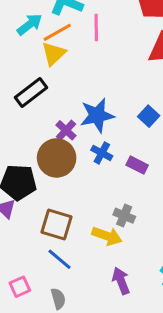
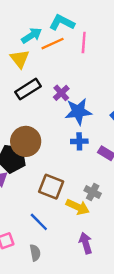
yellow triangle: (54, 54) -> (20, 59), moved, turned -30
purple cross: (66, 130) -> (61, 93), moved
blue cross: (102, 153) -> (79, 141), turned -35
brown circle: (57, 158) -> (26, 141), moved
brown square: (56, 225) -> (51, 187), moved

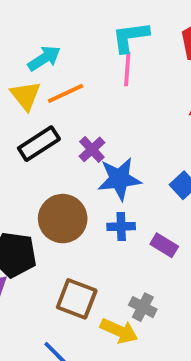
cyan L-shape: (62, 23) -> (130, 37), moved, turned -35
orange line: (53, 44) -> (66, 93), moved
brown circle: (26, 141) -> (63, 219), moved

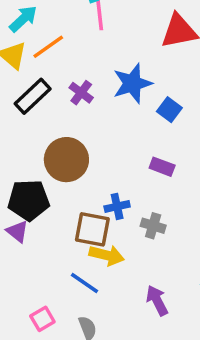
blue star: (119, 179) -> (132, 83), moved
blue cross: (121, 227) -> (117, 206), moved
yellow arrow: (119, 331) -> (107, 255), moved

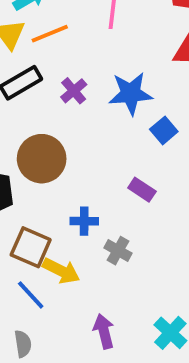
brown square: (92, 229) -> (31, 247), moved

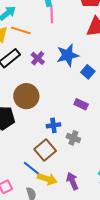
orange line: (50, 34) -> (21, 30), turned 48
brown square: (31, 247) -> (45, 150), moved, turned 35
yellow arrow: (61, 271) -> (47, 179), moved

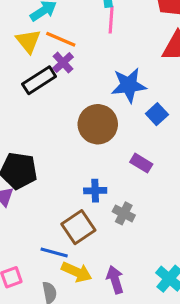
purple cross: (38, 58) -> (63, 63), moved
brown circle: (26, 96) -> (98, 124), moved
blue line: (31, 168) -> (54, 253), turned -30

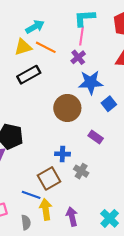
yellow triangle: (28, 41) -> (23, 47), turned 48
purple cross: (63, 63) -> (78, 57), moved
yellow arrow: (77, 272) -> (46, 209), turned -126

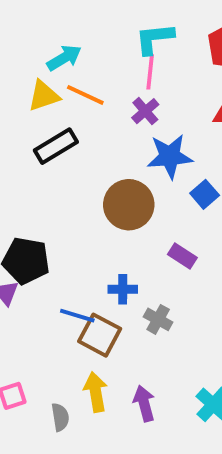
brown square: (49, 178) -> (100, 335), turned -30
blue line: (31, 195) -> (77, 316), moved

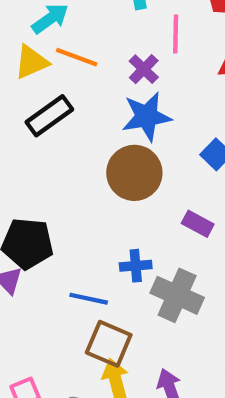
pink line: (150, 72) -> (176, 34), moved
blue star: (170, 156) -> (147, 117), moved
gray cross: (158, 319) -> (177, 295), size x1.6
brown square: (100, 335) -> (109, 344), moved

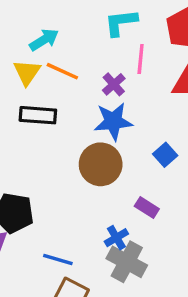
yellow triangle: (31, 62) -> (27, 72), turned -36
black rectangle: (49, 116) -> (38, 115), turned 36
blue cross: (136, 266) -> (116, 238), moved, turned -30

